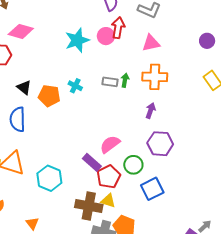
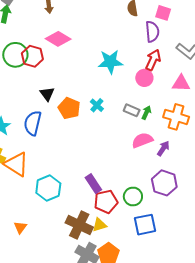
pink circle: (106, 36) -> (144, 78), moved
pink semicircle: (110, 144) -> (142, 140), moved
yellow triangle: (108, 201) -> (99, 225), turned -49

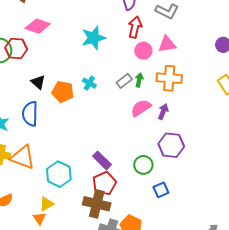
pink circle: (144, 78) -> (143, 51), moved
gray rectangle: (132, 110) -> (124, 81), turned -49
red pentagon: (106, 202) -> (104, 183), moved
yellow triangle: (99, 225) -> (47, 204), moved
blue square: (145, 225) -> (161, 190), size x0.7

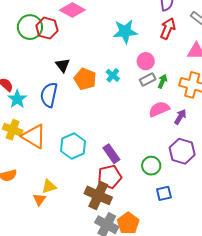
pink circle: (143, 51) -> (146, 61), moved
cyan hexagon: (59, 174) -> (73, 146), moved

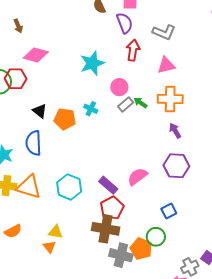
green arrow: (162, 81) -> (140, 103), turned -64
pink semicircle: (159, 109) -> (137, 177), moved
purple arrow: (180, 117) -> (175, 131), moved, turned -49
green circle: (151, 166) -> (156, 237), moved
yellow triangle: (49, 186) -> (56, 232), turned 42

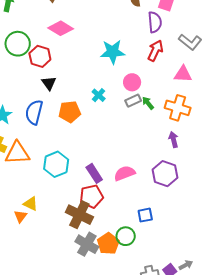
red hexagon: (16, 79) -> (40, 56), moved
orange pentagon: (65, 119) -> (70, 112), moved, turned -30
orange triangle: (29, 187) -> (17, 153), turned -36

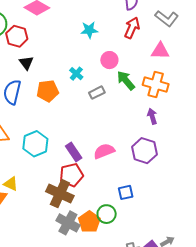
cyan star: (113, 52) -> (89, 30), size x0.7
gray rectangle: (133, 101) -> (97, 93), moved
green arrow: (148, 103) -> (126, 80), size x1.5

